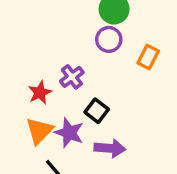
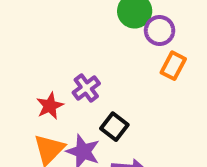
purple circle: (109, 39) -> (160, 31), moved

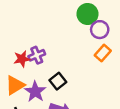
purple cross: (86, 88) -> (37, 55), moved

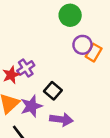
purple circle: (100, 30) -> (82, 45), moved
purple star: (35, 92) -> (31, 106), turned 30

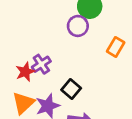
purple circle: (82, 45) -> (78, 26), moved

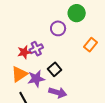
purple circle: (78, 26) -> (58, 28), moved

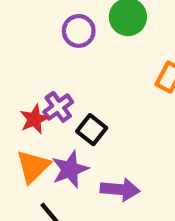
purple circle: (58, 28) -> (79, 31), moved
black square: (55, 69) -> (92, 130), moved

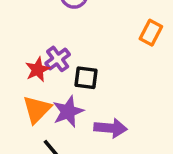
black square: (92, 130) -> (86, 78), turned -30

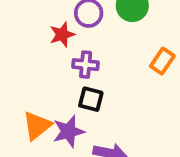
purple cross: (58, 59) -> (86, 65), moved, turned 35
red star: (38, 70) -> (62, 35), moved

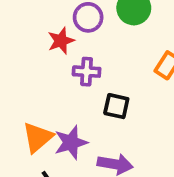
black square: (91, 99) -> (116, 106), moved

